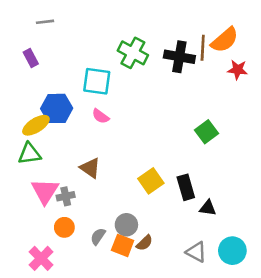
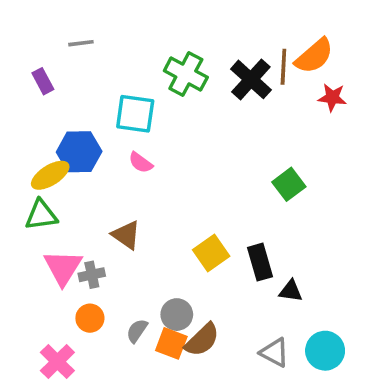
gray line: (45, 22) -> (81, 43), moved
black cross: (179, 57) -> (251, 79), turned 32
brown semicircle: (144, 243) -> (202, 340), size x1.5

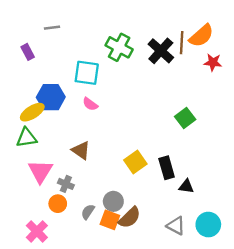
gray cross: (92, 275) -> (66, 184), moved, turned 35

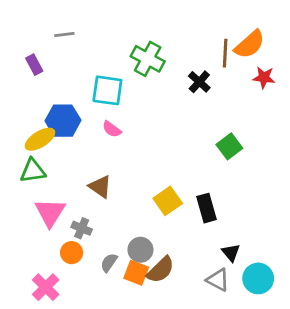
black cross: (161, 51) -> (199, 82), moved, size x0.7
black triangle: (186, 186) -> (231, 253), moved, turned 42

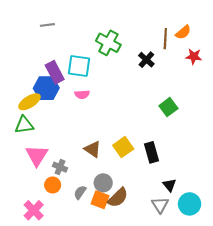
orange semicircle: (250, 44) -> (183, 32), size x0.7
purple rectangle: (34, 65) -> (55, 72), moved, size x1.5
pink semicircle: (112, 129) -> (82, 94), turned -40
brown triangle: (100, 187) -> (93, 149), moved
gray triangle: (218, 280) -> (160, 205), turned 30

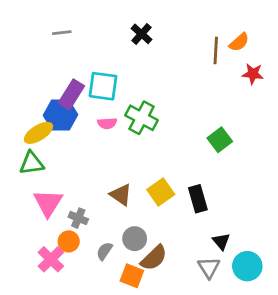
green cross: (108, 43) -> (142, 118), moved
black cross: (146, 60) -> (142, 34), moved
purple rectangle: (55, 72) -> (71, 94), turned 60
orange square: (100, 200) -> (132, 276), moved
pink cross: (34, 210) -> (51, 259), moved

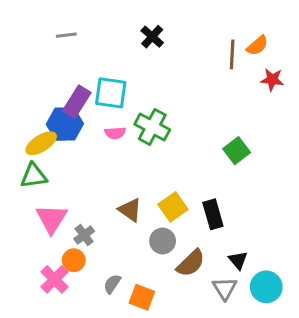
gray cross: (78, 218) -> (84, 235), turned 30
gray circle: (135, 239) -> (163, 241), moved
gray semicircle: (104, 251) -> (112, 284), moved
brown semicircle: (154, 258) -> (191, 263), moved

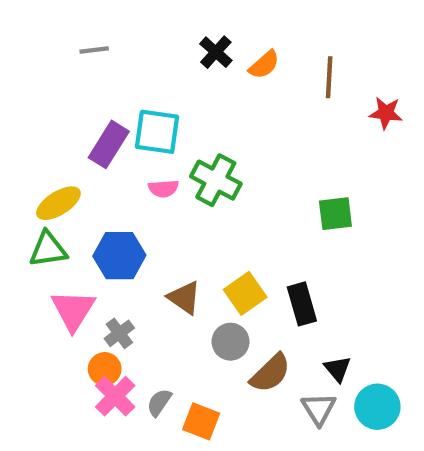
orange semicircle: (257, 46) -> (264, 65), moved
blue hexagon: (65, 124) -> (119, 256), moved
green square: (237, 151) -> (335, 214), turned 30
pink cross: (54, 279) -> (115, 396), moved

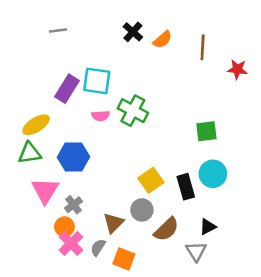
brown triangle: (184, 298) -> (114, 223), moved, turned 40
black triangle: (338, 369) -> (208, 227), turned 42
cyan circle: (377, 407) -> (213, 174), moved

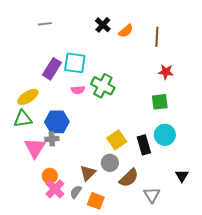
red star: (237, 69) -> (166, 72), moved
gray cross: (73, 205) -> (52, 139), moved, turned 32
black triangle: (208, 227) -> (182, 176), moved, turned -32

